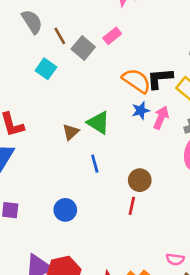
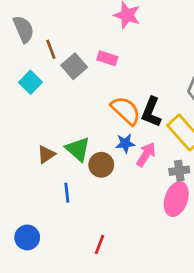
pink rectangle: (112, 36) -> (107, 58), turned 48
black L-shape: (160, 78) -> (151, 112), turned -72
brown circle: (140, 180) -> (101, 165), moved

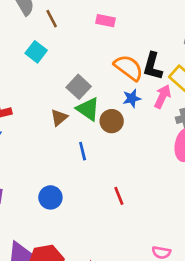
gray square: (74, 66) -> (79, 87), moved
pink arrow: (146, 155) -> (163, 96), moved
red line: (99, 244) -> (119, 196), turned -36

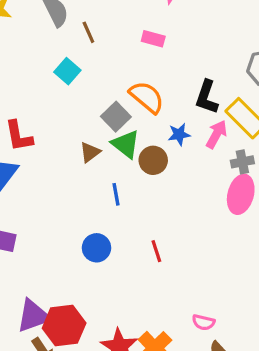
orange semicircle: (129, 68) -> (147, 97), moved
blue circle: (50, 197) -> (96, 248), moved

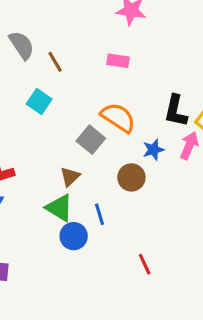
green triangle: (126, 144) -> (59, 208), moved
blue circle: (96, 248) -> (74, 236), moved

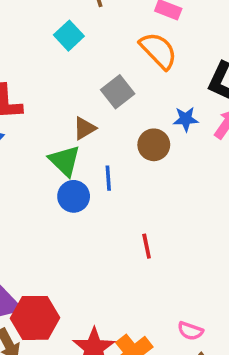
orange semicircle: (118, 118) -> (158, 51), moved

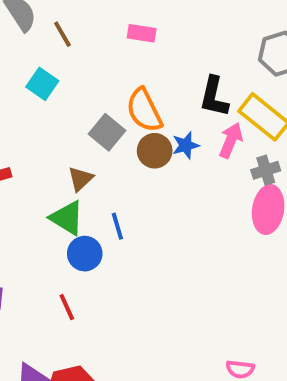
orange semicircle: (158, 51) -> (144, 110), moved, turned -150
brown circle: (154, 145) -> (155, 151), moved
red line: (147, 246) -> (67, 307), moved

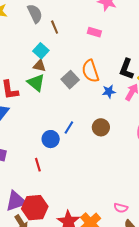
brown circle: (155, 151) -> (101, 127), moved
brown triangle: (80, 179) -> (39, 66), moved, turned 48
green triangle: (67, 218) -> (36, 83), moved
blue line: (117, 226) -> (69, 128), turned 40

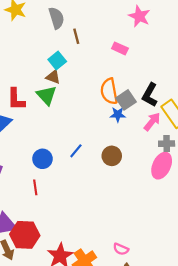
gray square: (70, 80) -> (126, 100), moved
blue star: (109, 92) -> (118, 115), moved
blue circle: (51, 139) -> (42, 159), moved

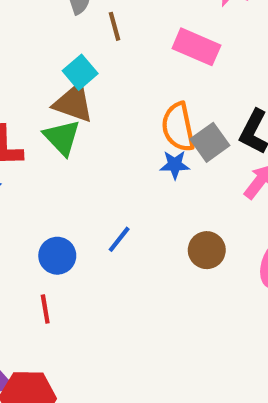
pink rectangle: (120, 48) -> (196, 47), size x1.5
brown triangle: (53, 77) -> (73, 103), size x1.5
blue star: (118, 115) -> (175, 165), moved
brown circle: (112, 156) -> (207, 250), moved

